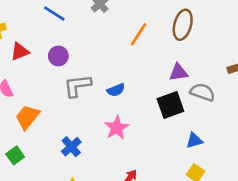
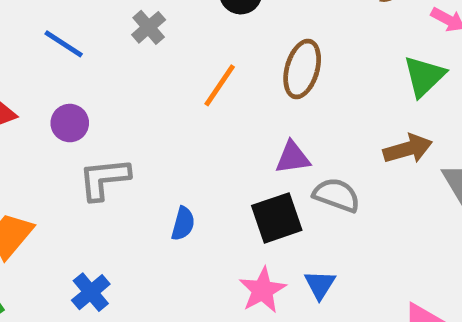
blue semicircle: (116, 90) -> (183, 224), moved, turned -54
pink star: (117, 128) -> (263, 290), moved
blue triangle: (194, 140) -> (320, 285), turned -42

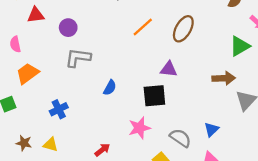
gray semicircle: (337, 195) -> (180, 138), moved
blue triangle: (320, 285) -> (212, 129), moved

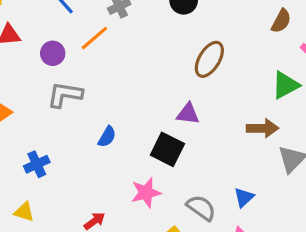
orange line: (143, 27) -> (94, 38), moved
black square: (154, 96) -> (167, 149), turned 30

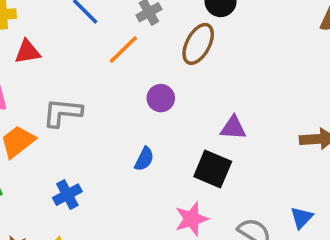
purple circle: (53, 53) -> (161, 98), moved
brown ellipse: (209, 59) -> (198, 44), moved
gray L-shape: (65, 95) -> (62, 113), moved

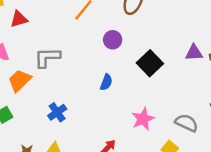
purple triangle: (233, 128) -> (194, 53), moved
black square: (213, 169) -> (150, 63), moved, turned 30

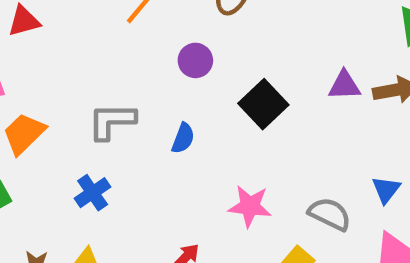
gray L-shape: (47, 57) -> (112, 121), moved
pink star: (143, 119) -> (250, 206), turned 30

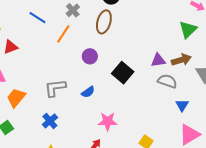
blue semicircle: (183, 138) -> (88, 92), turned 40
pink star: (250, 206) -> (108, 121), moved
gray semicircle: (330, 214) -> (167, 81), moved

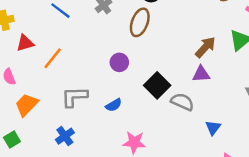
orange line: (63, 34) -> (53, 58), moved
brown arrow: (181, 60) -> (205, 47), moved, turned -36
gray semicircle: (167, 81) -> (182, 102), moved
blue triangle: (182, 105) -> (213, 128), moved

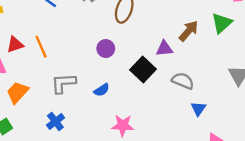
red triangle: (25, 43) -> (15, 45), moved
orange line: (53, 58) -> (41, 47), turned -60
purple triangle: (201, 74) -> (164, 49), moved
gray semicircle: (182, 102) -> (183, 81), moved

